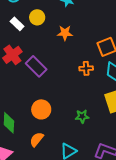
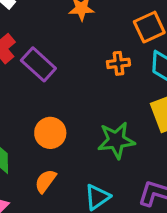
green star: (82, 116) -> (116, 140), size x1.6

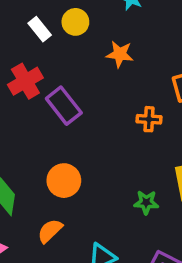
green star: (116, 140) -> (146, 202), moved, size x0.6

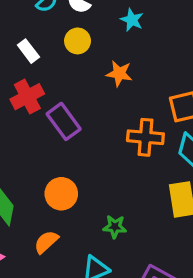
white rectangle: (40, 29) -> (28, 51), moved
orange cross: (149, 119) -> (145, 137), size x1.5
green star: (146, 202) -> (115, 227), moved

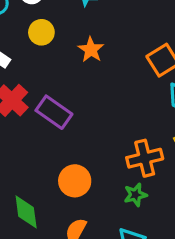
orange star: (119, 74) -> (91, 50), turned -30
orange cross: (145, 137) -> (145, 158), moved

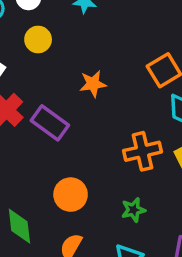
orange star: (91, 50) -> (93, 84), moved, turned 30
orange cross: (145, 158) -> (142, 151), moved

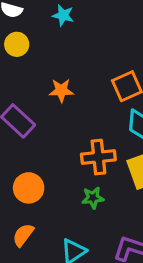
green star: (133, 210) -> (93, 198), moved

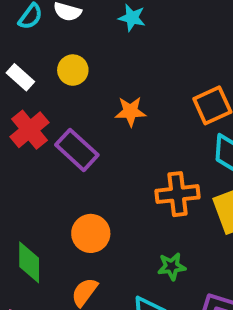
yellow circle: (17, 44) -> (73, 70), moved
green star: (93, 198) -> (172, 266), moved

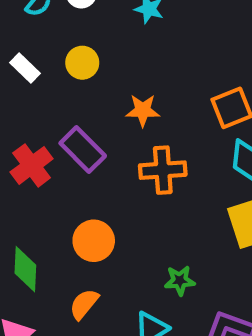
red cross: (30, 130) -> (32, 165), moved
orange cross: (178, 194) -> (163, 170), moved

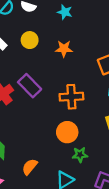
orange star: (143, 110) -> (64, 49), moved
orange circle: (94, 241) -> (67, 132), moved

